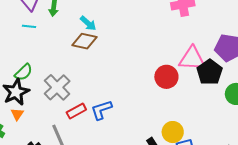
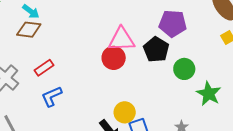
pink triangle: (192, 59) -> (122, 39), moved
red rectangle: (76, 111) -> (44, 68), moved

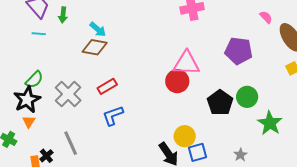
black pentagon: (156, 49) -> (220, 103), moved

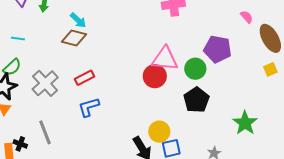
cyan line: (39, 34) -> (18, 39), moved
green circle: (247, 97) -> (195, 69), moved
black cross: (46, 156) -> (20, 144), turned -32

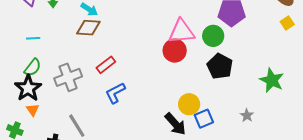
gray cross: (45, 83) -> (68, 77), turned 32

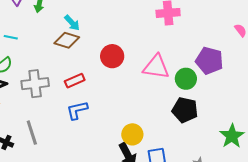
red circle: (175, 51) -> (112, 56), moved
black pentagon: (220, 66) -> (185, 110), turned -30
yellow circle: (189, 104) -> (132, 134), moved

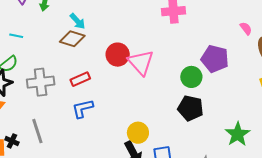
pink triangle: (156, 67) -> (141, 62), moved, turned 40

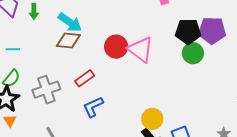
cyan arrow: (77, 21) -> (70, 22), size x1.4
black pentagon: (190, 108) -> (188, 32), moved

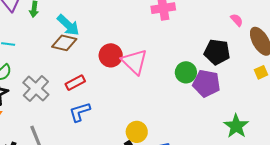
purple pentagon: (212, 31) -> (206, 83), moved
black pentagon: (188, 32) -> (217, 52), moved
gray cross: (46, 90) -> (36, 89), turned -36

